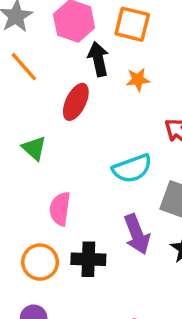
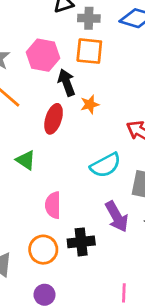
orange star: (138, 80) -> (90, 104), moved

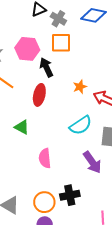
gray cross: (89, 18) -> (58, 19), turned 35
orange star: (90, 104) -> (80, 87), moved
black cross: (81, 242) -> (70, 195), moved
orange circle: (43, 250) -> (44, 202), moved

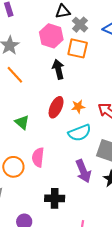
pink hexagon: (27, 49) -> (51, 36), moved
orange star: (80, 87) -> (78, 107), moved
red ellipse: (39, 95) -> (56, 107), moved
orange circle: (44, 202) -> (13, 167), moved

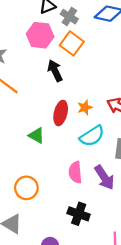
orange square: (78, 48) -> (72, 43), turned 35
green triangle: (22, 122) -> (36, 135), moved
pink semicircle: (38, 157) -> (75, 172), moved
black cross: (55, 198) -> (79, 214), turned 30

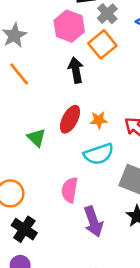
purple arrow: (104, 177) -> (93, 222), moved
black cross: (79, 214) -> (24, 229), moved

